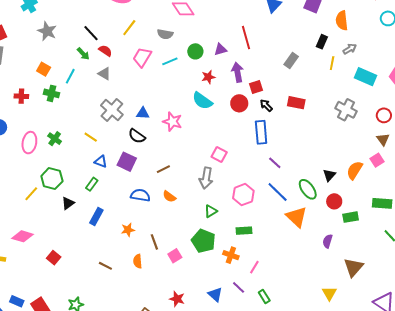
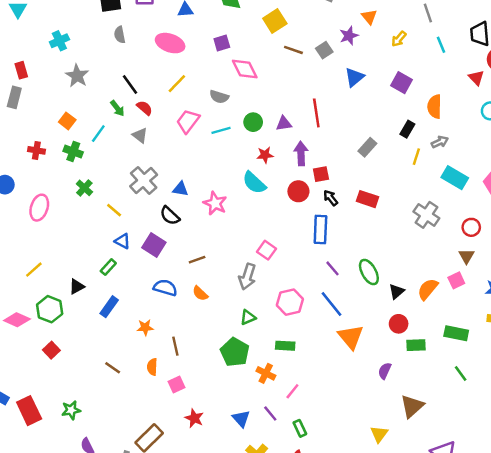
green cross: (55, 139) -> (84, 188), moved
green hexagon: (52, 179) -> (50, 309), moved
green ellipse: (308, 189) -> (369, 272), moved
pink square: (175, 256) -> (176, 384), moved

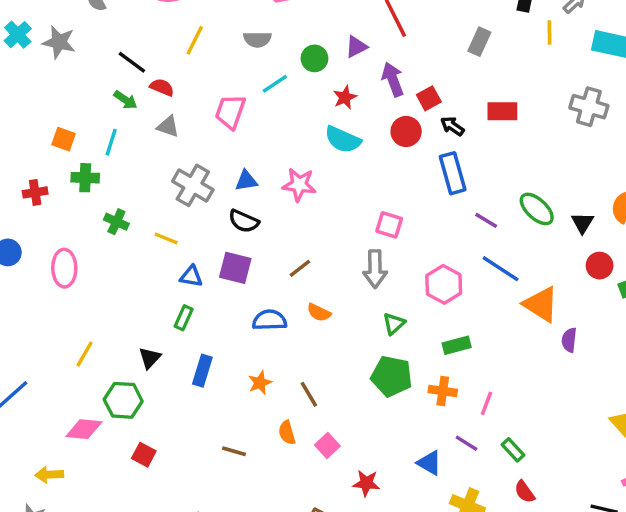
gray star: (77, 76) -> (59, 42), moved
pink trapezoid: (188, 121) -> (230, 112), moved
purple semicircle: (385, 371) -> (569, 340), moved

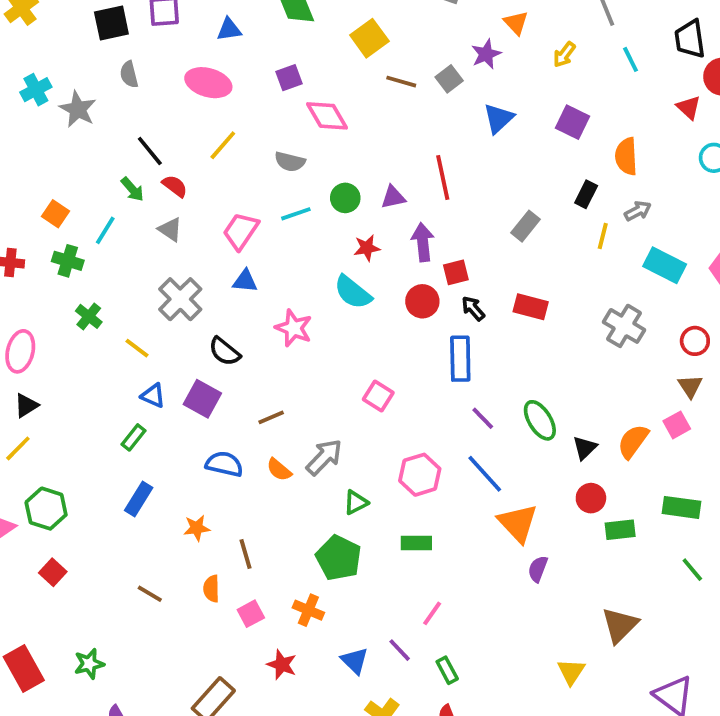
blue triangle: (246, 181) -> (245, 281), moved
gray arrow: (375, 269) -> (324, 457), moved, turned -150
black triangle: (150, 358) -> (26, 405), moved
orange cross: (443, 391) -> (308, 610), moved

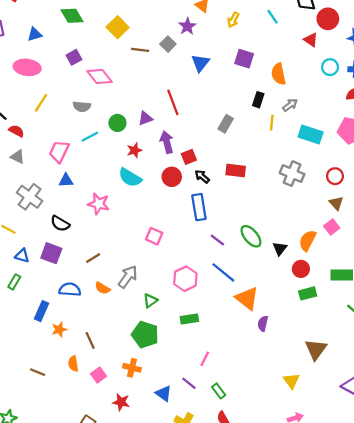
red circle: (591, 498) -> (301, 269), moved
blue rectangle: (139, 499) -> (42, 311), moved

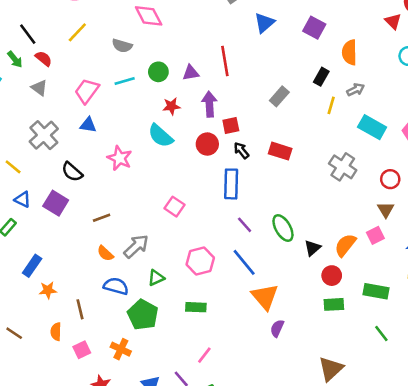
blue semicircle: (70, 290) -> (116, 286), moved

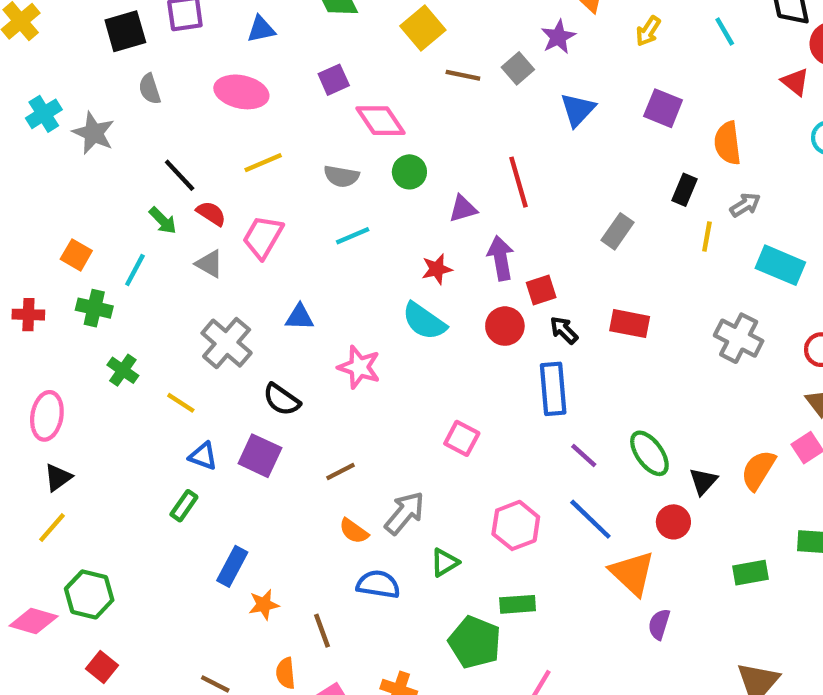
yellow line: (77, 32) -> (263, 163), turned 30
green circle: (158, 72) -> (409, 172), moved
pink trapezoid: (87, 91) -> (263, 237), moved
red circle: (332, 276) -> (673, 522), moved
green pentagon: (143, 315) -> (475, 642), moved

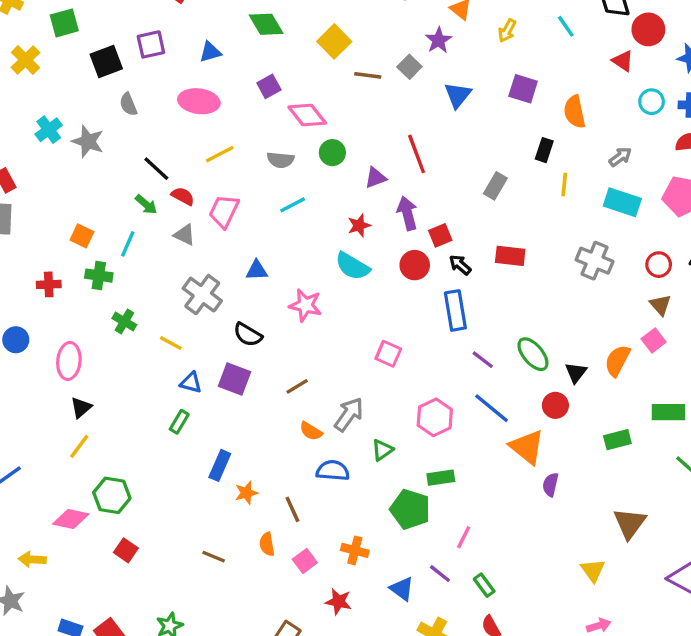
gray arrow: (745, 205) -> (620, 157), moved

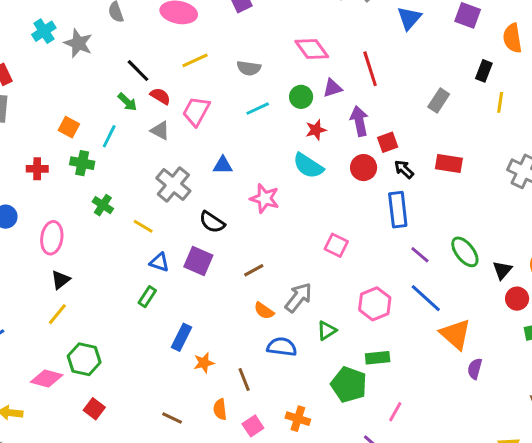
pink diamond: (307, 115) -> (312, 49), moved
green circle: (332, 153) -> (301, 97), moved
red circle: (555, 405) -> (517, 299), moved

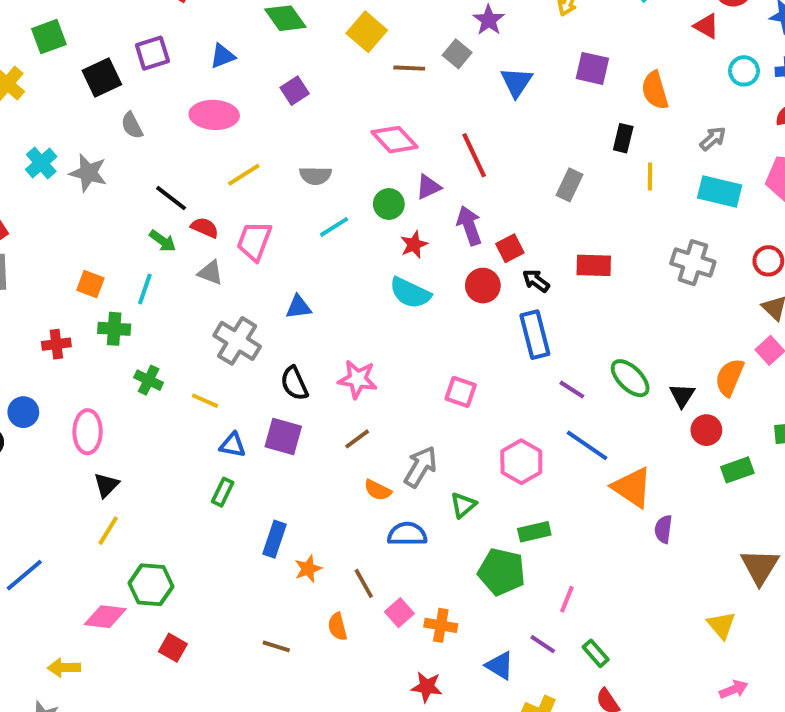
pink star: (265, 198) -> (357, 379), moved
black semicircle: (212, 222) -> (294, 383), turned 40
pink square: (253, 426) -> (399, 613), moved

